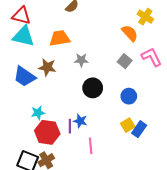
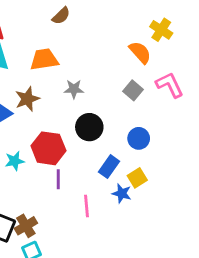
brown star: (47, 67) -> (27, 99), turned -30
blue star: (80, 121) -> (122, 193), moved
blue rectangle: (139, 129) -> (109, 167), moved
red hexagon: (47, 132) -> (48, 148), moved

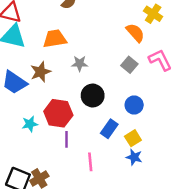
blue star: (122, 193) -> (134, 157), moved

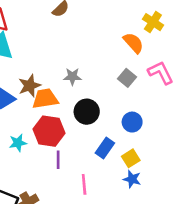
orange trapezoid: (55, 39) -> (45, 99), moved

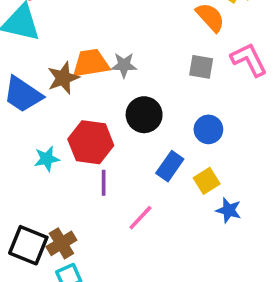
gray square: (127, 78) -> (201, 67), turned -30
orange trapezoid: (45, 99) -> (91, 63), moved
blue star: (132, 179) -> (229, 210), moved
pink line: (84, 184) -> (140, 218), turned 48

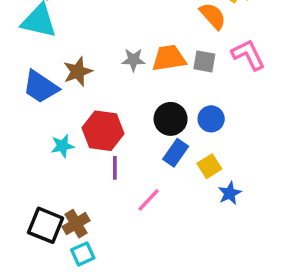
orange trapezoid: (91, 63) -> (169, 58), moved
black circle: (144, 115) -> (171, 119), moved
blue star: (229, 210) -> (230, 193), turned 30

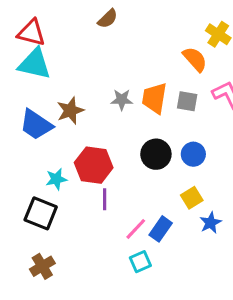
orange trapezoid: (169, 58) -> (154, 98), turned -72
blue rectangle: (176, 153) -> (161, 229), moved
brown cross: (76, 224) -> (42, 266), moved
black square: (46, 225) -> (41, 213), moved
cyan square: (83, 254) -> (140, 262), moved

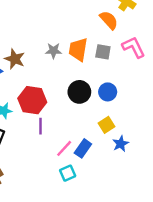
brown star: (70, 111) -> (15, 59), turned -30

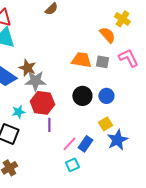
orange trapezoid: (78, 50) -> (81, 60), turned 90
gray star: (53, 51) -> (35, 81), moved, size x1.5
blue star: (121, 144) -> (117, 140), size x1.5

